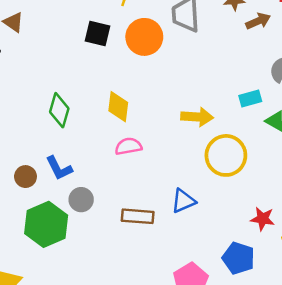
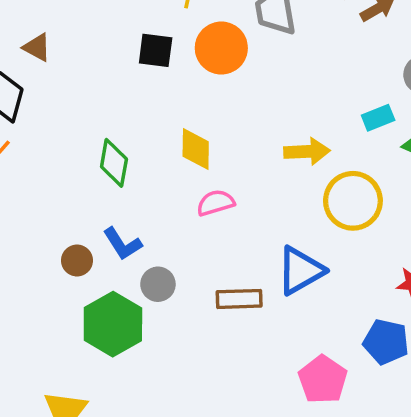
blue triangle: (183, 201) -> (300, 271), size x1.4

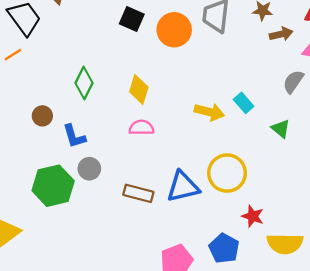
cyan rectangle: (378, 118) -> (244, 103), moved, turned 54
yellow circle: (353, 201) -> (227, 173), moved
brown circle: (77, 260) -> (42, 116), moved

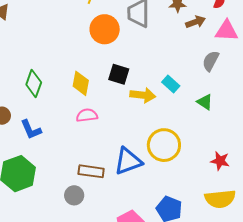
black square: (132, 19) -> (119, 74), moved
gray circle: (89, 169) -> (74, 195), moved
red star: (253, 216) -> (220, 161), moved

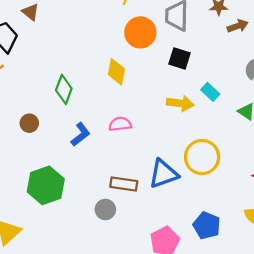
black square: (119, 74) -> (180, 59), moved
yellow diamond: (81, 83) -> (116, 72), moved
blue L-shape: (31, 130) -> (80, 134), moved, turned -105

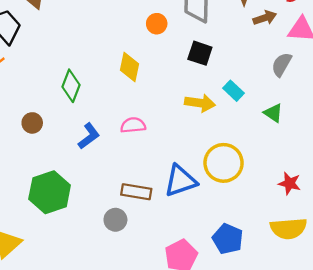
orange circle: (140, 32) -> (157, 24), size x0.6

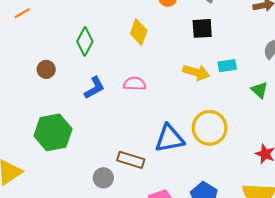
black square: (200, 53) -> (202, 28), turned -30
cyan rectangle: (233, 91) -> (227, 66), turned -60
brown rectangle: (136, 192) -> (131, 160), moved
gray circle: (115, 220) -> (103, 178), moved

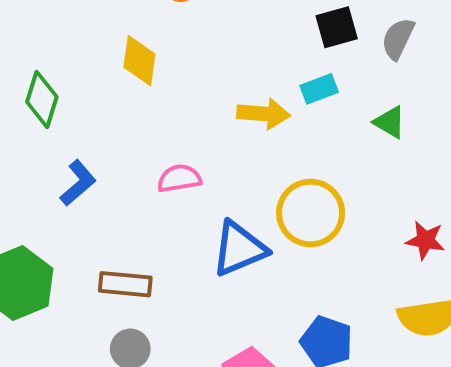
black square: (202, 28) -> (337, 27), moved
pink semicircle: (135, 84) -> (179, 178), moved
brown rectangle: (131, 160) -> (125, 284), moved

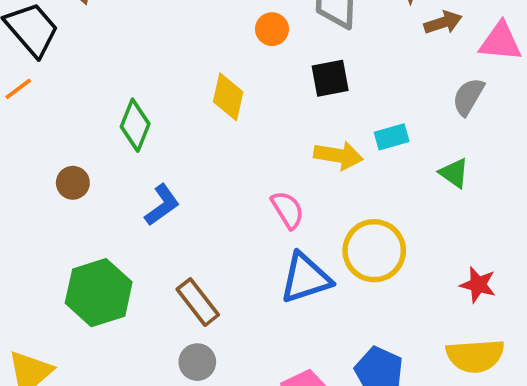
black square: (337, 27) -> (330, 78), moved
pink semicircle: (179, 178) -> (288, 210), moved, turned 63
brown rectangle: (125, 284) -> (198, 302), turned 42

